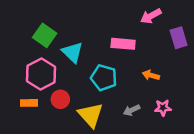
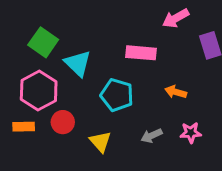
yellow triangle: (90, 115) -> (100, 142), size x0.7

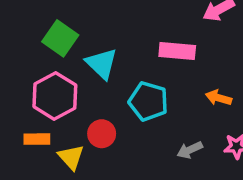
red circle: (63, 122) -> (102, 134), moved
yellow triangle: (100, 142) -> (71, 157), moved

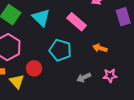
pink rectangle: (177, 51) -> (77, 22), turned 36
cyan triangle: (102, 64) -> (41, 18), moved

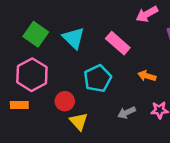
cyan pentagon: (60, 50) -> (98, 78), turned 30
yellow triangle: (17, 82) -> (79, 121), moved

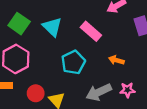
red circle: (65, 101) -> (36, 93), moved
gray arrow: (127, 113) -> (99, 92), size x1.6

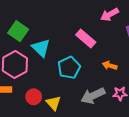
cyan triangle: (52, 27) -> (41, 48), moved

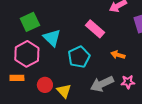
green square: (18, 31) -> (30, 22), turned 30

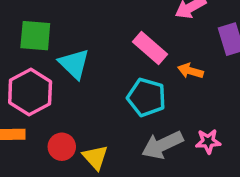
green square: (30, 22) -> (35, 36), turned 30
orange arrow: (118, 55) -> (191, 71), moved
cyan pentagon: (79, 57) -> (146, 97), moved, turned -30

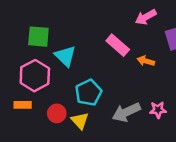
cyan pentagon: (146, 97) -> (88, 93), moved, turned 30

